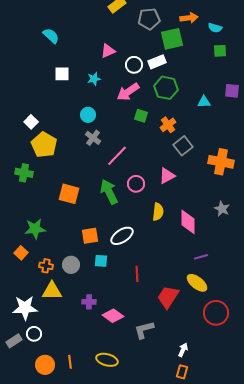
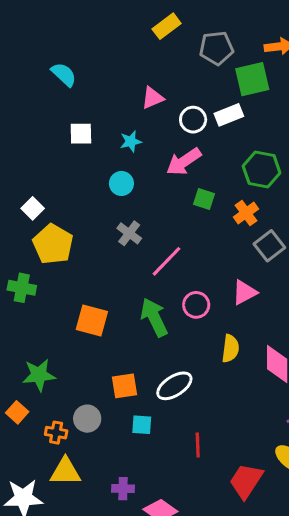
green hexagon: (166, 88) -> (262, 169), moved
cyan circle: (88, 115) -> (121, 183), moved
gray circle: (71, 265) -> (87, 419), moved

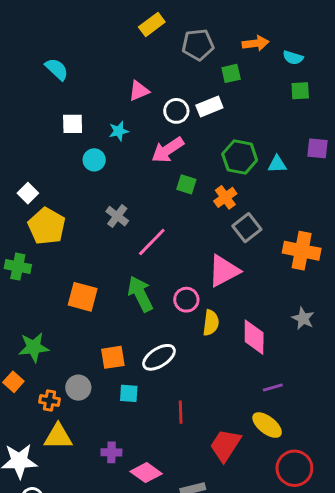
green square: (252, 79) -> (231, 73), size x0.6
cyan circle: (121, 183) -> (94, 160), moved
pink triangle: (244, 292) -> (224, 271), size x1.4
pink circle: (196, 305) -> (186, 300), moved

